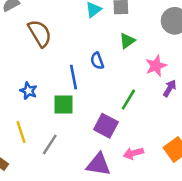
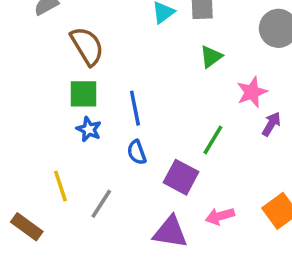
blue semicircle: (97, 61) -> (137, 152), moved
blue star: (28, 91) -> (89, 129), moved
green square: (63, 105) -> (84, 94), moved

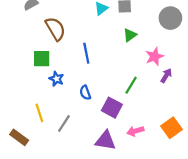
green square: (84, 94) -> (42, 59), moved
blue line: (135, 108) -> (86, 53), moved

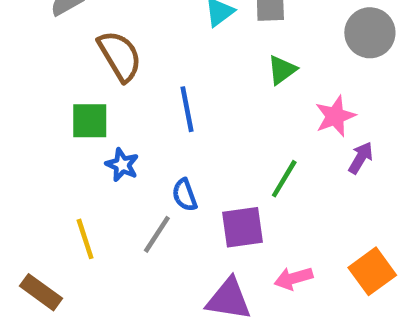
purple square: (112, 108) -> (243, 227), turned -36
gray line: (64, 124) -> (157, 234), moved

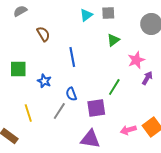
brown semicircle: (120, 56) -> (43, 34), size x0.7
green square: (90, 121) -> (18, 69), moved
pink arrow: (294, 278) -> (128, 130), moved

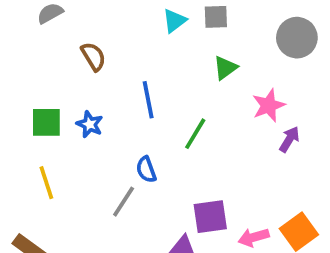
blue star: (44, 81) -> (90, 124), moved
green line: (114, 87) -> (195, 134), moved
purple square: (96, 108) -> (210, 217), moved
yellow line: (28, 113) -> (46, 183), moved

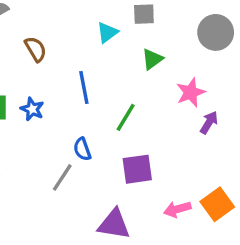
cyan triangle: (174, 21) -> (107, 32), moved
purple square: (210, 217) -> (137, 169), moved

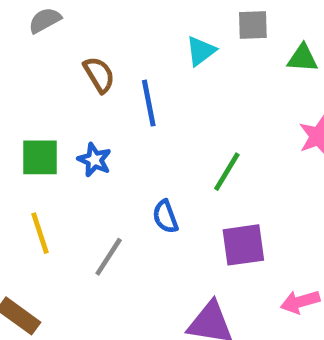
green triangle: (152, 59) -> (303, 58), moved, turned 40
blue line: (84, 87) -> (149, 103), moved
gray line: (62, 177) -> (109, 257), moved

